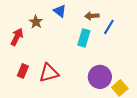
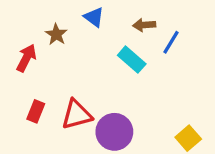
cyan rectangle: (84, 38) -> (132, 60), turned -66
purple circle: (100, 77) -> (114, 132), moved

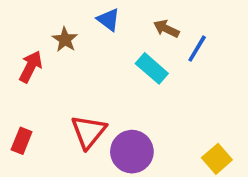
brown arrow: (144, 25) -> (166, 29), turned 30
red rectangle: (36, 111) -> (22, 141), moved
red triangle: (77, 115) -> (88, 132), turned -36

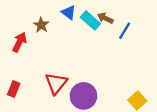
cyan rectangle: (152, 68) -> (90, 20), moved

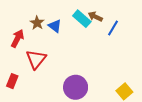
blue triangle: (69, 12) -> (55, 26), moved
red triangle: (56, 83) -> (36, 59), moved

